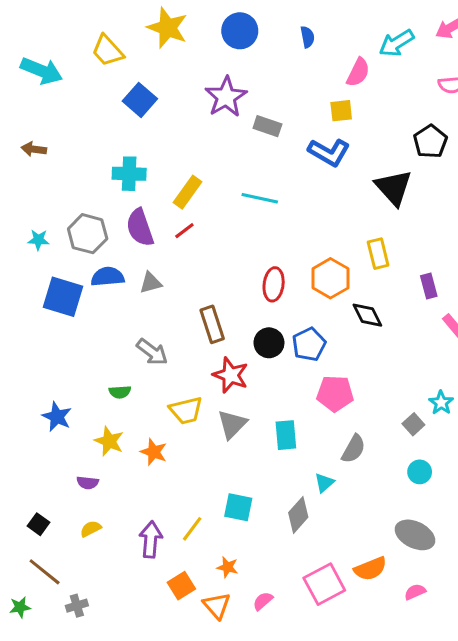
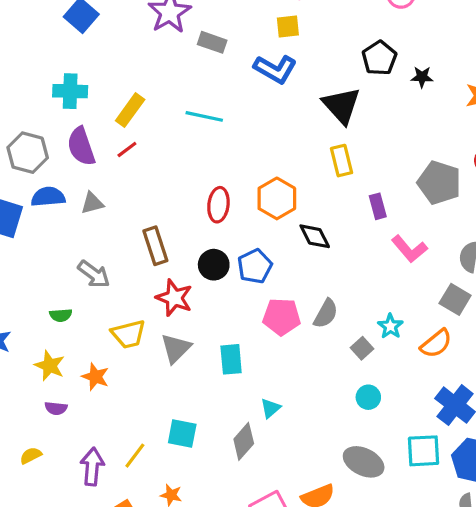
yellow rectangle: (378, 254) -> (341, 161), moved
gray semicircle: (354, 449) -> (326, 314), moved
purple semicircle: (88, 483) -> (56, 408), moved

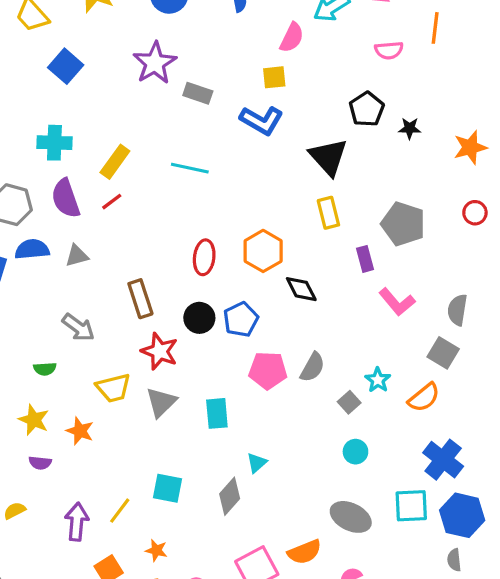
gray pentagon: (439, 183) -> (403, 224), moved

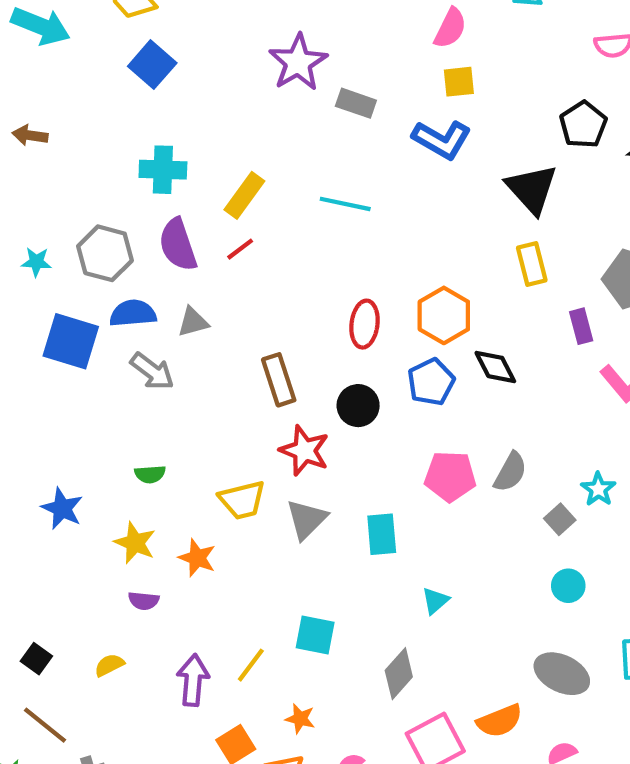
pink semicircle: (292, 38) -> (450, 28), moved
blue square: (66, 66) -> (152, 65), moved
blue pentagon: (241, 319) -> (431, 382), moved
gray arrow: (78, 327) -> (152, 371), moved
gray diamond: (230, 496) -> (399, 674), moved

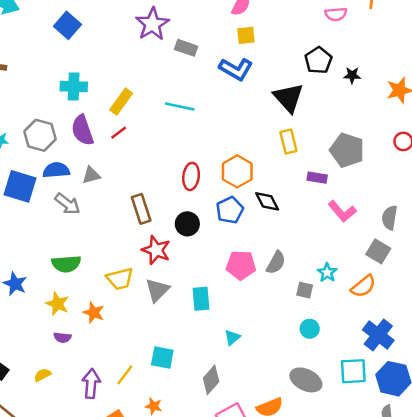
purple rectangle: (581, 326) -> (317, 178), turned -66
green semicircle: (150, 474) -> (66, 264), size x1.6
gray square: (560, 519) -> (305, 290), turned -35

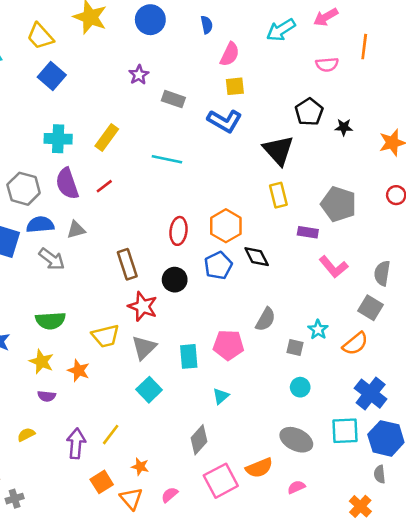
purple star: (152, 24) -> (139, 75), size x0.6
yellow rectangle: (121, 102) -> (107, 137), moved
pink pentagon: (241, 265) -> (228, 345), moved
cyan square: (162, 357) -> (149, 390), moved, turned 35

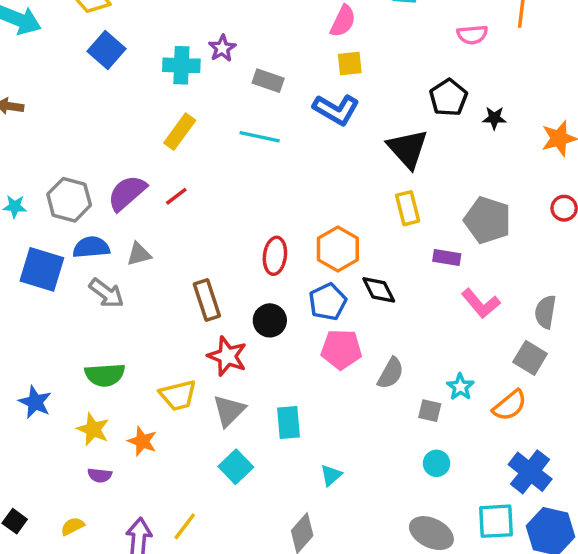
cyan cross: (58, 139) -> (181, 65), moved
cyan line: (167, 159) -> (260, 137), moved
purple semicircle: (67, 184) -> (127, 193), turned 68
pink pentagon: (228, 345) -> (341, 349), moved

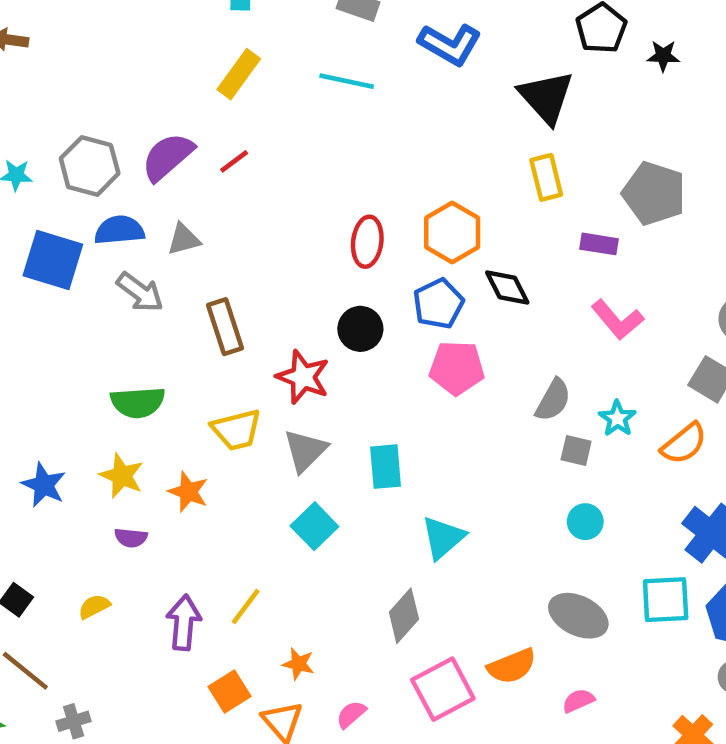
brown rectangle: (207, 300) -> (225, 327), moved
pink L-shape: (481, 303) -> (617, 320), moved
gray semicircle: (391, 373) -> (553, 400), moved
blue star: (35, 402) -> (44, 485), moved
cyan triangle: (331, 475) -> (443, 538), size x1.5

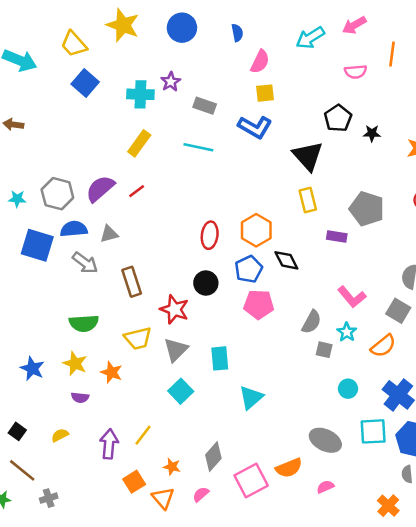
pink L-shape: (617, 320) -> (352, 297), moved
cyan circle: (585, 522) -> (348, 389), moved
gray diamond: (404, 616) -> (213, 457), moved

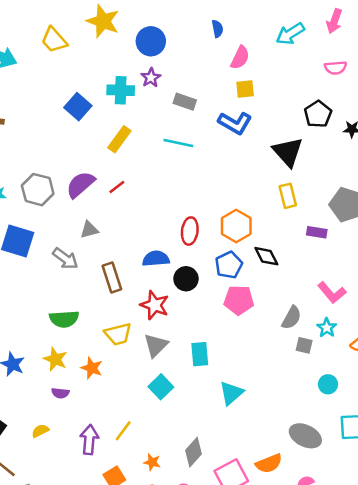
pink arrow: (354, 25) -> (334, 21), turned -40
blue circle: (182, 28) -> (151, 41), moved
blue square: (85, 83) -> (78, 107), moved
blue semicircle: (74, 229) -> (156, 259), moved

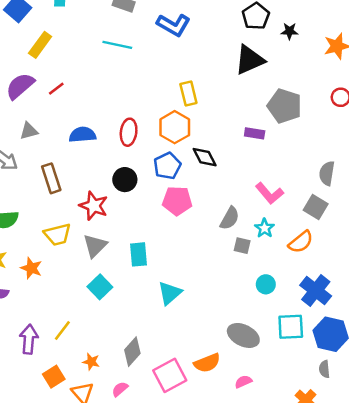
yellow rectangle: (119, 139) -> (40, 45), moved
black triangle: (288, 152) -> (250, 60), moved, turned 48
yellow rectangle: (288, 196) -> (188, 94), moved
blue semicircle: (156, 259) -> (82, 135), moved

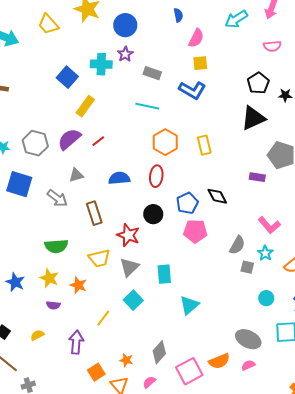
orange hexagon: (175, 127) -> (165, 142), moved
yellow line: (62, 330) -> (103, 318), moved
pink semicircle: (243, 382) -> (248, 365), moved

